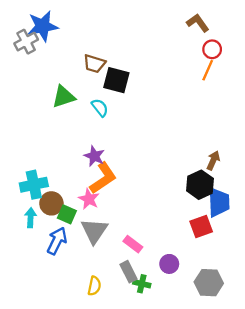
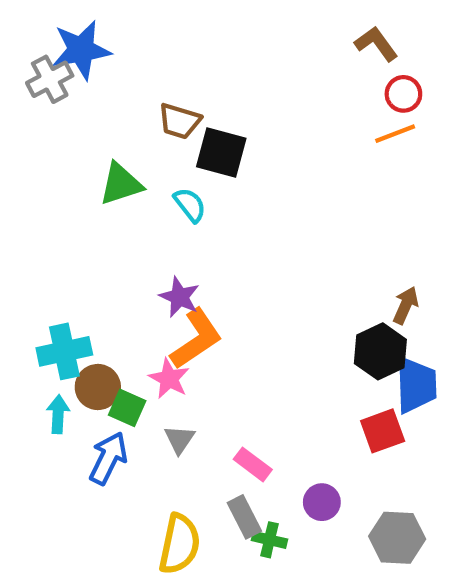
orange line: (208, 70) -> (395, 134), turned 45
gray triangle: (94, 231) -> (179, 439), size x0.6
yellow semicircle: (94, 286) -> (179, 544), size x1.6

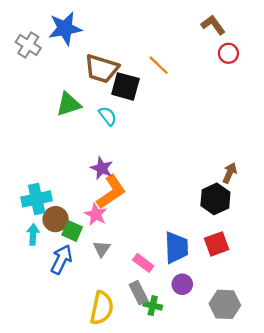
blue star: (81, 50) -> (65, 28), moved
gray cross: (50, 79) -> (28, 45), turned -30
brown trapezoid: (179, 121) -> (102, 69), size x1.4
orange line: (395, 134) -> (159, 65), moved, turned 65
blue trapezoid: (416, 385) -> (176, 248), moved

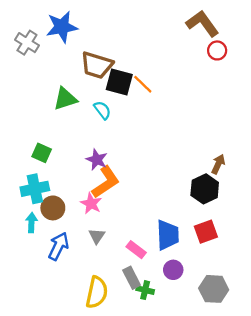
brown L-shape: (213, 25) -> (202, 23), size x1.4
orange line: (159, 65) -> (143, 84), moved
green square: (72, 231) -> (42, 153), moved

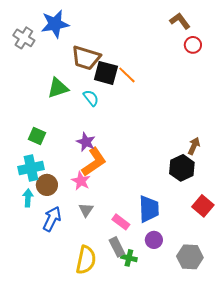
brown L-shape: (202, 23) -> (180, 21), size x0.7
red square: (206, 232) -> (203, 206), moved, turned -30

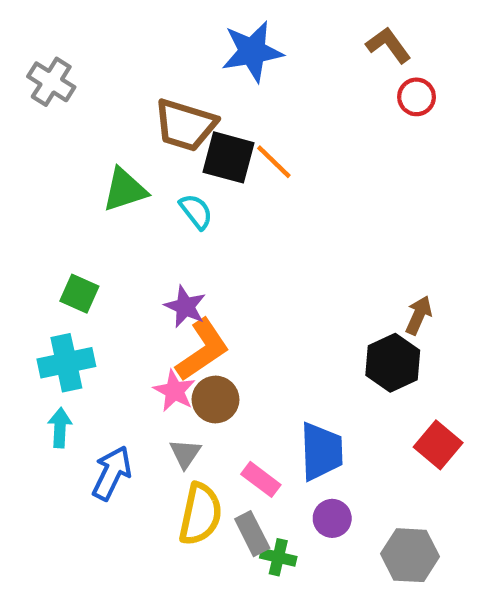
blue star: (55, 24) -> (252, 52), moved
brown circle: (47, 185) -> (215, 400), moved
yellow semicircle: (86, 260) -> (200, 514), moved

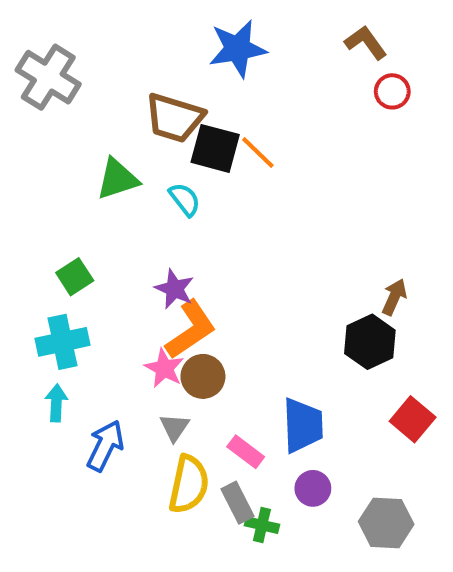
gray cross: (51, 82) -> (48, 77), size x1.4
green square: (79, 294) -> (75, 277), turned 33

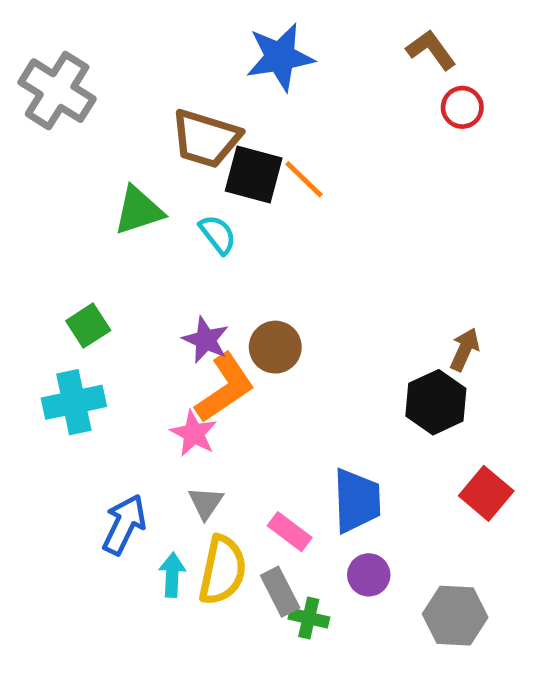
brown circle: (203, 376) -> (275, 347), moved
cyan arrow: (56, 403) -> (172, 575), moved

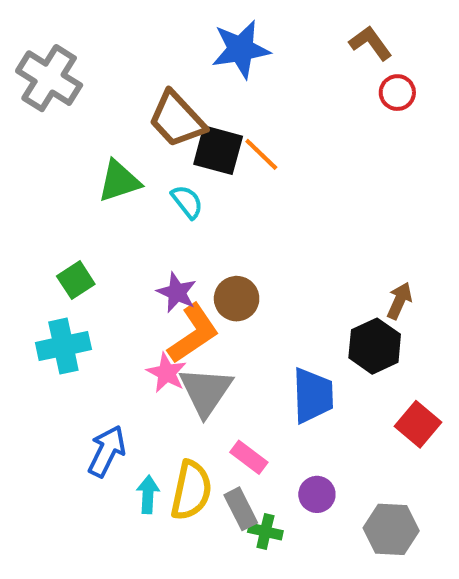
brown trapezoid: (206, 139) -> (177, 119), turned 30
blue trapezoid: (357, 501) -> (313, 395), moved
gray triangle: (206, 503) -> (206, 391), moved, size x1.8

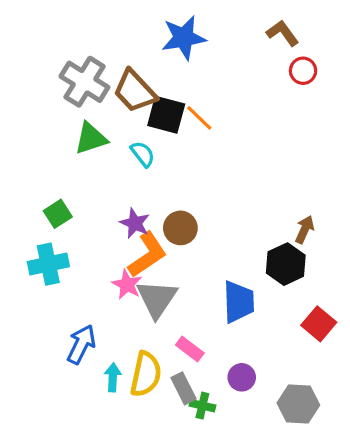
gray cross: (49, 78) -> (84, 82), moved

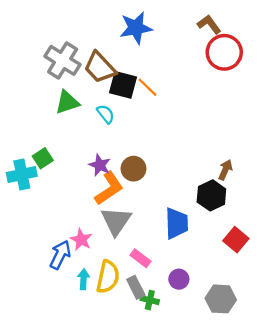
red circle: (303, 71) -> (224, 52), size x1.8
cyan cross: (48, 264) -> (22, 174), moved
pink star: (127, 285) -> (81, 240), moved

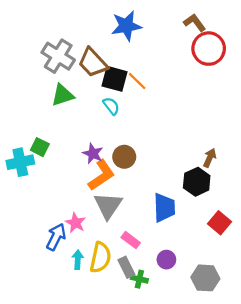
cyan semicircle: (106, 114) -> (111, 106), moved
green square: (43, 158) -> (40, 147), turned -30

